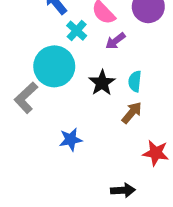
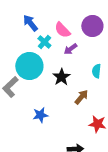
cyan semicircle: (135, 81) -> (96, 71), moved

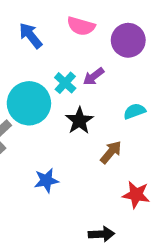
pink semicircle: (62, 30) -> (81, 26), moved, turned -30
cyan cross: (44, 42) -> (65, 83), moved
cyan semicircle: (96, 71) -> (135, 111), turned 64

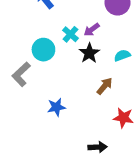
cyan circle: (29, 103) -> (43, 50), size x0.7
black star: (79, 121) -> (89, 53), moved

